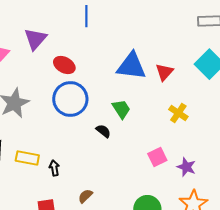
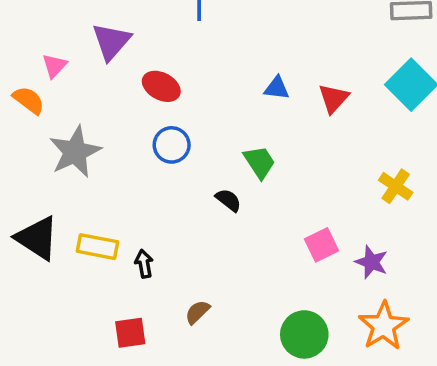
blue triangle: (131, 66) -> (277, 88), size x0.5
blue circle: (70, 99) -> (172, 145), size x0.6
yellow cross: (178, 113) -> (396, 186), moved

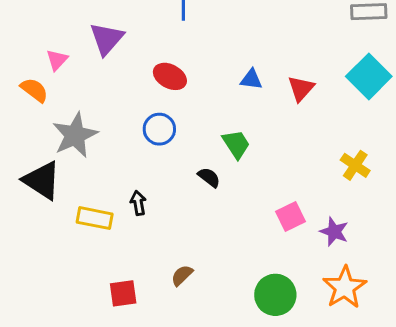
red ellipse: (161, 86) -> (170, 76), moved
black triangle: (37, 238) -> (42, 180), moved
black arrow: (144, 264) -> (138, 203), moved

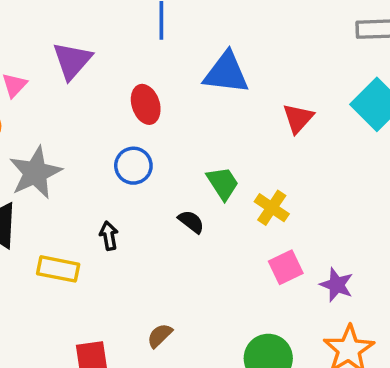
red ellipse: (170, 76) -> (146, 104), turned 44
blue triangle: (251, 79) -> (226, 73), moved, size x1.8
yellow cross: (355, 165) -> (272, 208), moved
black arrow: (138, 203) -> (109, 236), moved

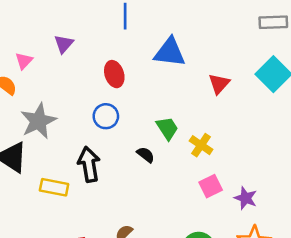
purple triangle: (72, 61) -> (64, 44), size x0.7
black arrow: (109, 236) -> (89, 164), size x1.8

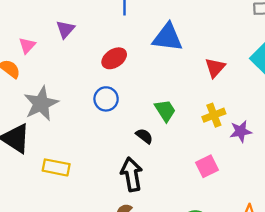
red ellipse: (114, 74) -> (114, 58), turned 75
yellow cross: (201, 145) -> (214, 115), moved, turned 35
black arrow: (89, 164) -> (132, 174), moved
purple star: (246, 198) -> (241, 131), moved, turned -30

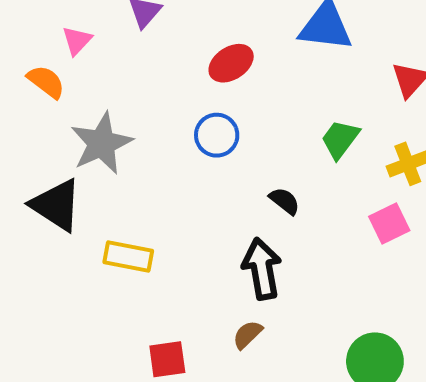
green trapezoid: (165, 111) -> (340, 139), moved, turned -110
pink square: (207, 166) -> (389, 224), moved

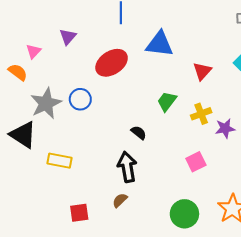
red ellipse: (231, 63) -> (112, 63), size x1.4
blue circle: (217, 135) -> (80, 99), moved
pink square: (389, 224) -> (196, 162), moved

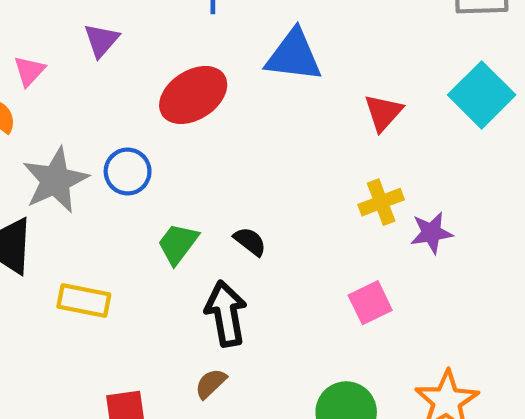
green trapezoid: (167, 101) -> (178, 244), moved

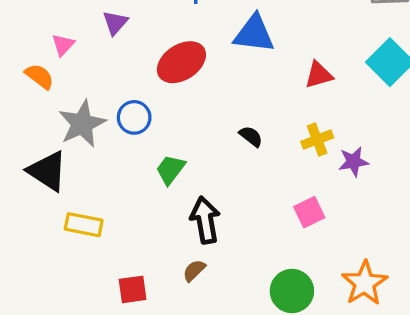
red triangle: (383, 112) -> (319, 75), turned 32
black semicircle: (250, 241) -> (251, 136), moved
yellow rectangle: (84, 300) -> (84, 225), moved

